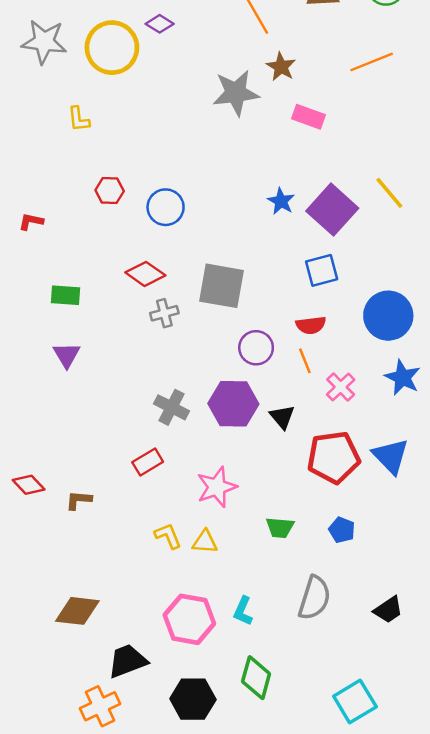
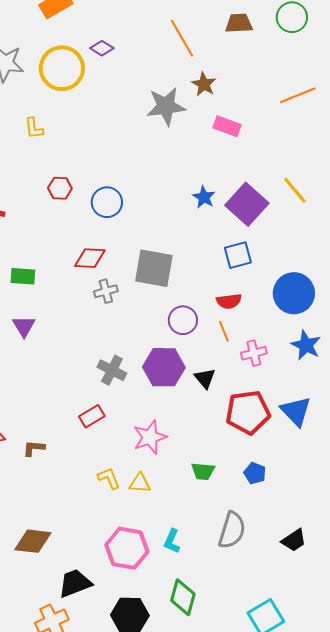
orange line: (372, 62) -> (298, 95), moved
red diamond: (145, 274) -> (90, 258), turned -32
pink cross: (341, 387) -> (254, 353), turned 30

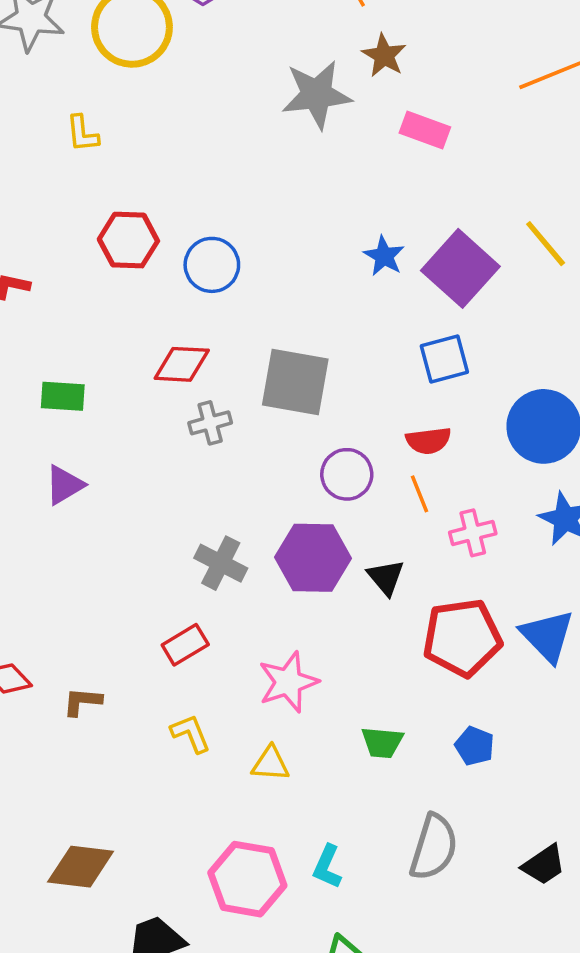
red hexagon: (60, 188) -> (128, 240), size x1.4
purple triangle: (24, 326) -> (65, 485), turned 30
yellow L-shape: (109, 478) -> (191, 734), moved

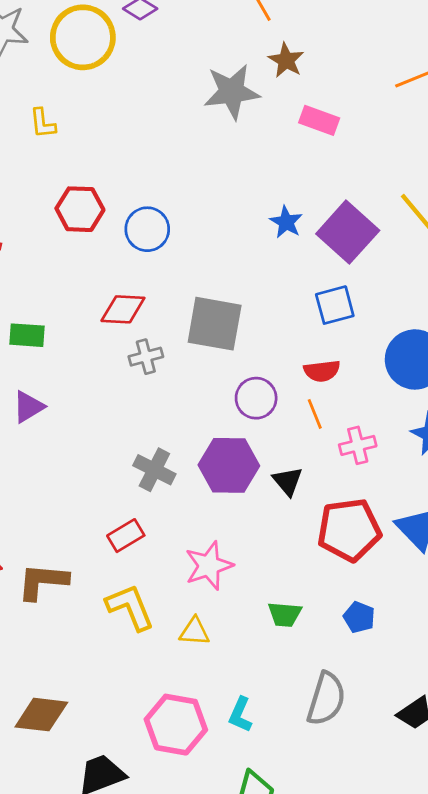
brown L-shape: (82, 702) -> (43, 581), size x1.6
yellow L-shape: (191, 734) -> (130, 607), size x1.5

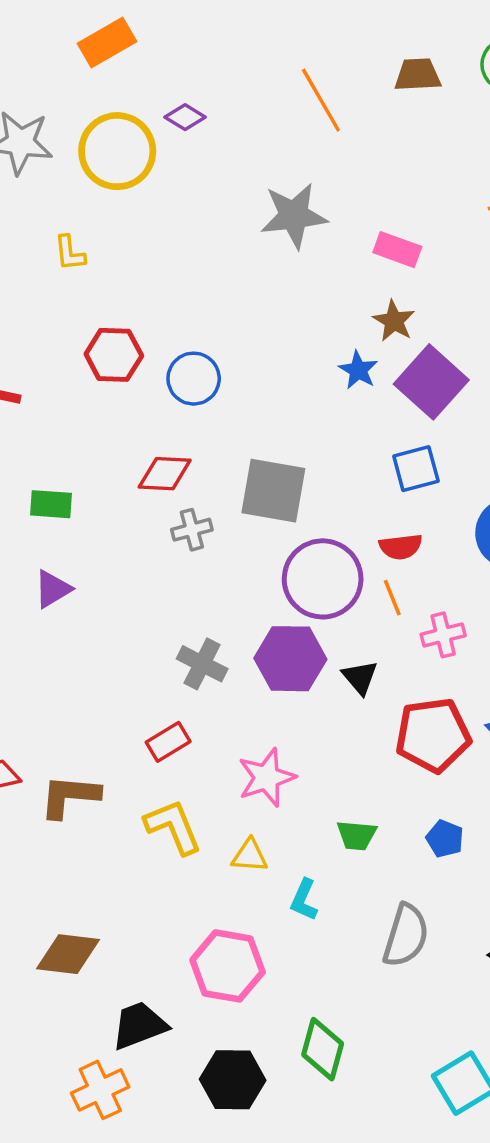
brown star: (286, 60) -> (394, 321), moved
purple circle: (256, 398) -> (323, 579), size x1.6
cyan L-shape: (240, 715) -> (304, 900), moved

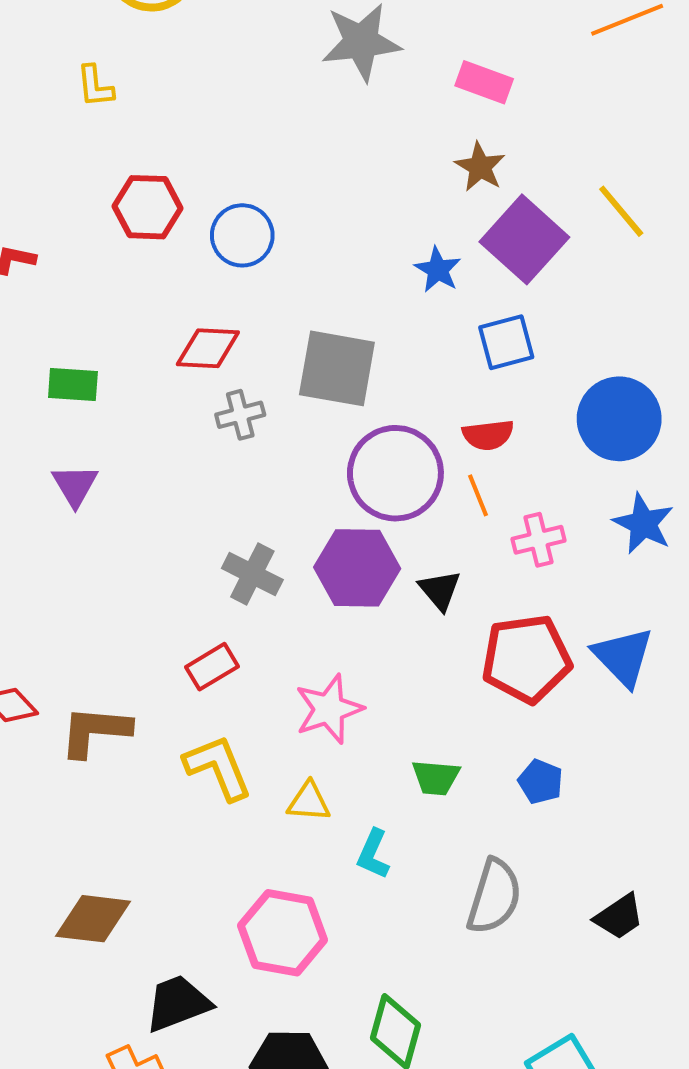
blue star: (358, 370) -> (438, 270), moved
purple triangle: (53, 589) -> (75, 485), turned -30

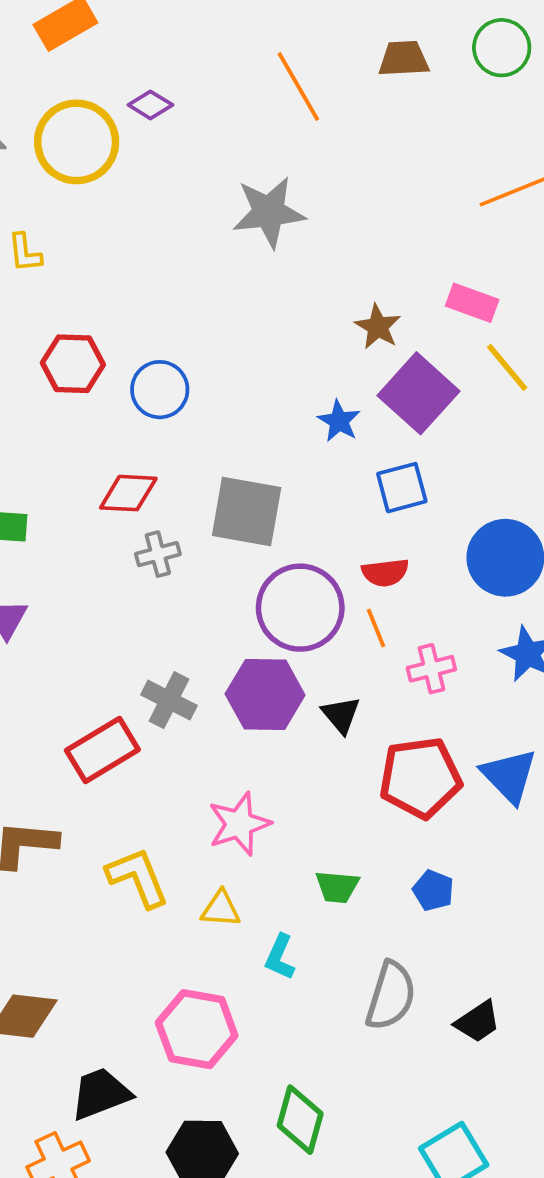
pink rectangle: (484, 82) -> (472, 303), moved
red rectangle: (212, 667) -> (102, 750), moved, size x1.5
black trapezoid: (619, 917) -> (478, 1022), moved

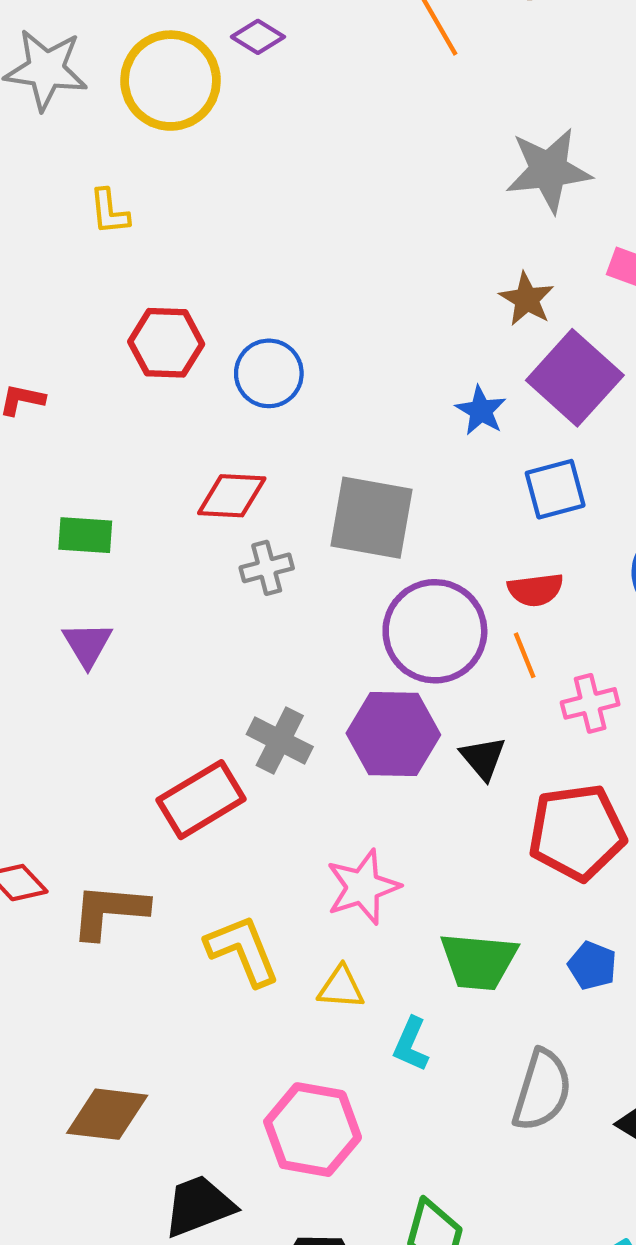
gray star: (269, 212) -> (549, 170), moved
green trapezoid: (337, 887) -> (479, 961), size x1.5

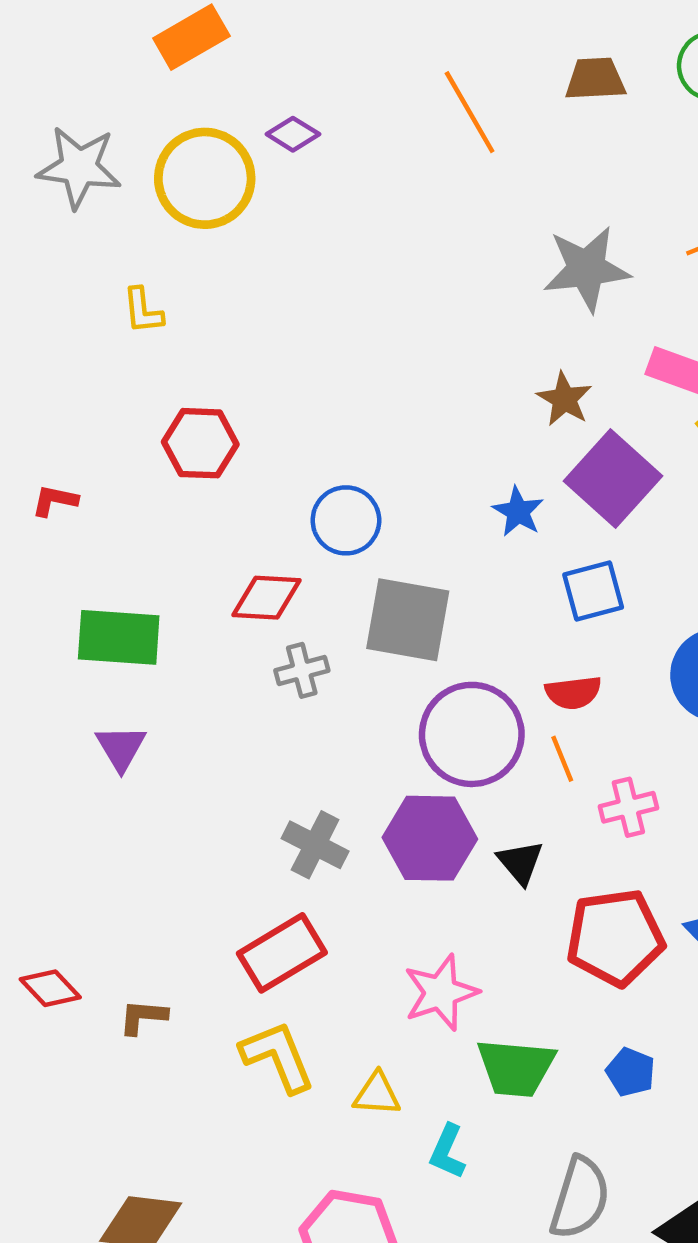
blue circle: (269, 373) -> (346, 520), moved
green rectangle: (85, 535) -> (119, 637), size x1.5
red rectangle: (201, 800) -> (282, 953), moved
pink star: (363, 887) -> (441, 993), moved
brown L-shape: (109, 911) -> (143, 1017), size x0.6

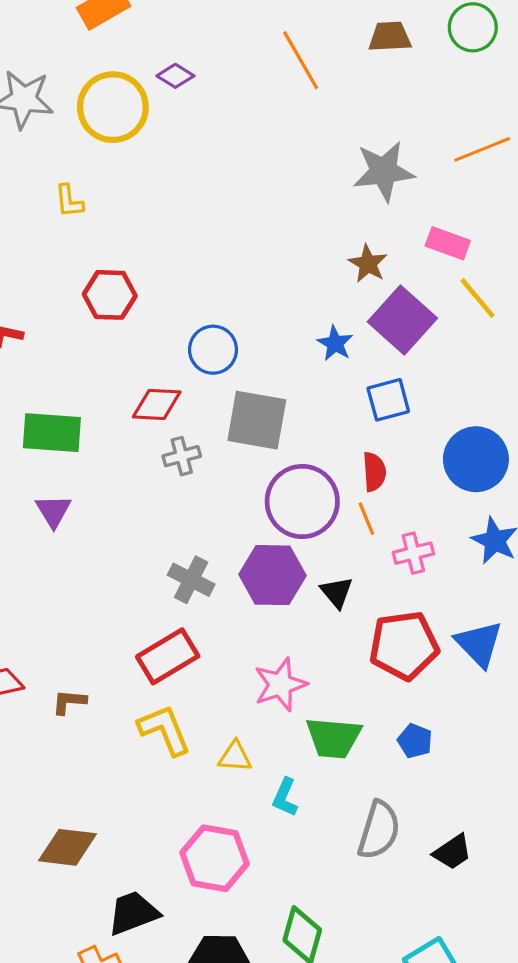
red semicircle: (573, 693) -> (374, 472), turned -87

